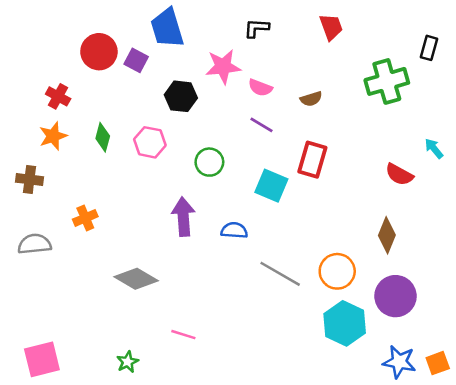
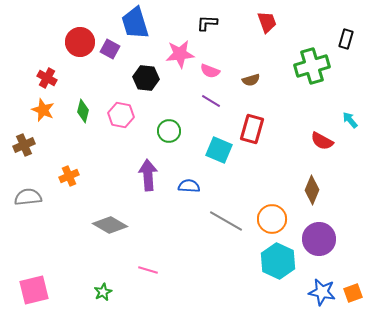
orange star: (53, 136) -> (43, 110), turned -30
brown cross: (29, 179) -> (24, 145), turned -30

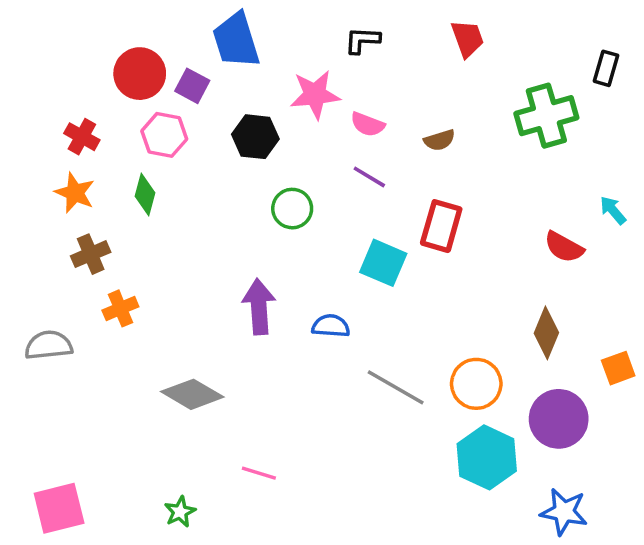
pink hexagon: (121, 115) -> (164, 135), moved
green circle: (169, 131) -> (292, 209), moved
brown cross: (24, 145) -> (91, 254), moved
orange square: (353, 293) -> (618, 368), moved

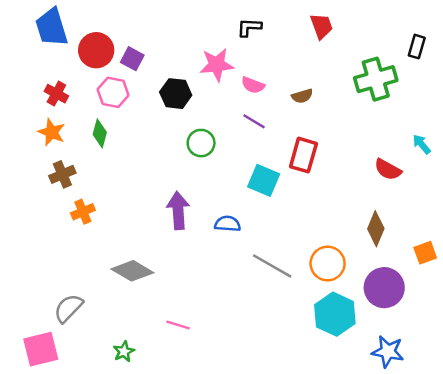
blue trapezoid: (236, 40) -> (52, 27), moved
gray semicircle: (49, 345) -> (68, 308), moved, turned -40

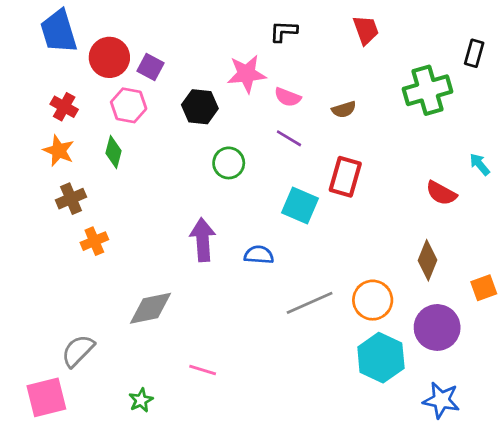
gray line: (272, 266) -> (310, 303), turned -54
gray diamond: (132, 271) -> (151, 308), turned -42

